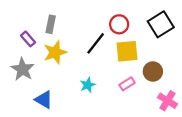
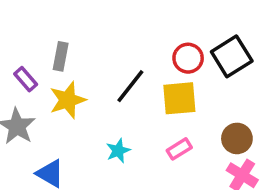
red circle: (119, 24) -> (188, 58), moved
brown circle: (153, 71) -> (237, 138), moved

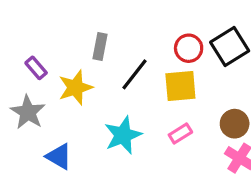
gray rectangle: (61, 56) -> (100, 47), moved
cyan star: (118, 151) -> (123, 135), size x1.6

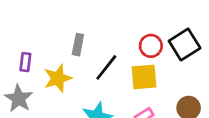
purple rectangle: (36, 68) -> (25, 62), turned 48

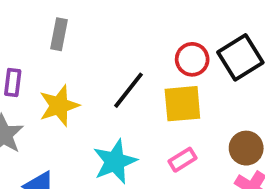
gray rectangle: (78, 45) -> (59, 34), moved

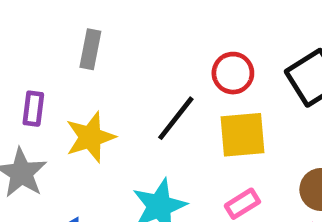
red circle: (192, 59) -> (233, 73), moved

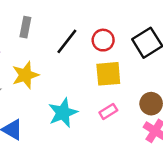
black line: (176, 118) -> (67, 41), moved

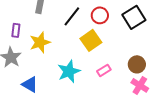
yellow square: (108, 74) -> (91, 40), moved, turned -30

